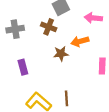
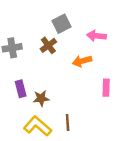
brown cross: (49, 27) -> (48, 45), turned 32
brown star: (61, 54) -> (41, 98), moved

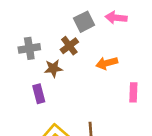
pink arrow: (96, 36) -> (116, 18), moved
brown star: (41, 98) -> (53, 68), moved

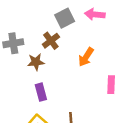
orange arrow: (107, 63) -> (86, 57), turned -42
purple rectangle: (39, 94) -> (41, 92), moved

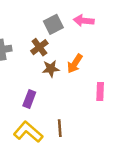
brown star: (36, 62) -> (51, 69), moved
purple rectangle: (41, 92) -> (29, 99), turned 36

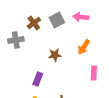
brown cross: (39, 47) -> (34, 23), moved
orange arrow: (75, 64) -> (84, 47), moved

